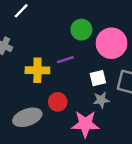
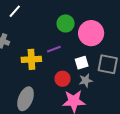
red circle: (58, 102) -> (62, 79), moved
gray ellipse: (27, 117) -> (26, 99), turned -45

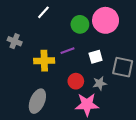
white line: (15, 11) -> (43, 12), moved
pink circle: (91, 33) -> (106, 20), moved
white square: (82, 63) -> (96, 57), moved

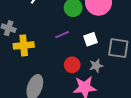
yellow cross: (44, 61) -> (24, 45), moved

